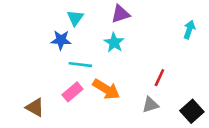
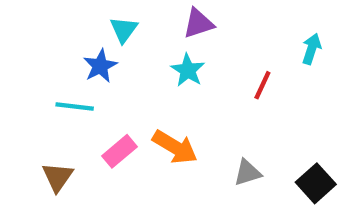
blue star: (61, 40) -> (100, 66), turned -30
cyan line: (80, 65) -> (75, 107), moved
red line: (159, 78) -> (262, 85), moved
brown triangle: (35, 107) -> (58, 177), turned 36

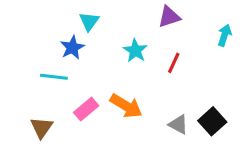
purple triangle: (198, 23) -> (169, 17), moved
red line: (262, 85) -> (174, 63), moved
gray triangle: (247, 173) -> (178, 124), turned 45
black square: (316, 183) -> (212, 121), moved

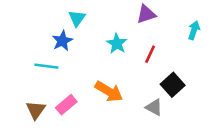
pink rectangle: (86, 109) -> (66, 105), moved
black square: (212, 121) -> (173, 85), moved

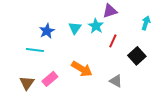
cyan triangle: (77, 18) -> (75, 28), moved
cyan star: (117, 44) -> (96, 26), moved
black square: (173, 85) -> (137, 56), moved

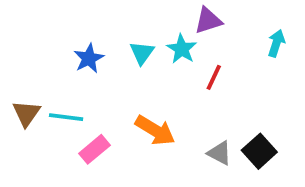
cyan line: (35, 50) -> (66, 117), moved
black square: (137, 56) -> (259, 151), moved
brown triangle: (27, 83) -> (26, 113), moved

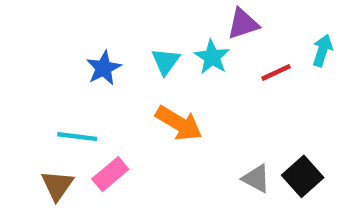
red line: (214, 77) -> (276, 72), moved, turned 40
brown triangle: (26, 113) -> (57, 185), moved
orange arrow: (155, 130) -> (179, 123), moved

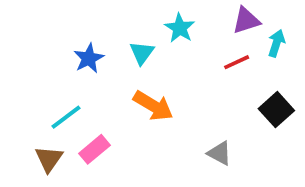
purple triangle: (243, 24) -> (246, 20), moved
cyan star: (212, 57) -> (180, 28), moved
cyan line: (77, 137) -> (66, 117), turned -44
black square: (303, 176) -> (276, 110), moved

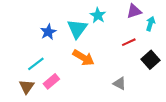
cyan triangle: (142, 53) -> (77, 29), size x1.5
red line: (237, 62) -> (129, 42), moved

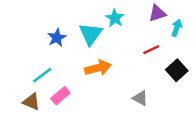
orange arrow: (83, 58) -> (98, 68), turned -45
brown triangle: (27, 87) -> (31, 102), turned -42

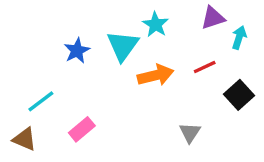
orange arrow: (98, 68) -> (156, 75), moved
cyan line: (42, 75) -> (41, 101), moved
gray triangle: (140, 98) -> (190, 133), turned 35
brown triangle: (31, 102) -> (25, 139), moved

